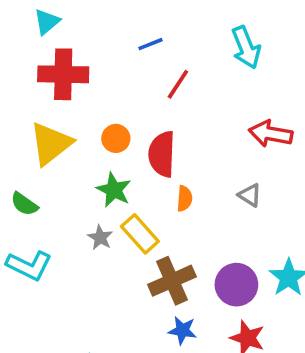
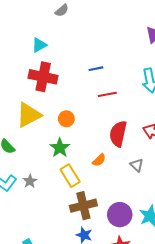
red line: (178, 84) -> (107, 94), turned 36
red semicircle: (162, 154) -> (118, 134), moved
orange semicircle: (184, 199) -> (99, 160), turned 32
gray star: (100, 237) -> (30, 181), moved

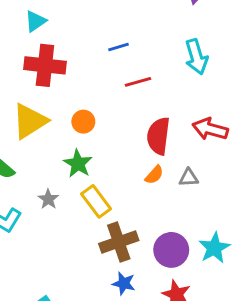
orange semicircle: (99, 160) -> (154, 175), moved
gray triangle: (137, 165) -> (189, 178), turned -40
gray star: (30, 181) -> (48, 199), moved

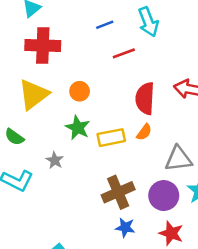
cyan arrow: (196, 57) -> (148, 22), moved
gray triangle: (189, 178) -> (178, 159), moved, size x1.6
yellow rectangle: (96, 201) -> (111, 138), moved, turned -60

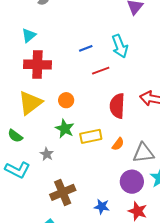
orange semicircle: (144, 132) -> (118, 144), moved
brown cross: (118, 192) -> (63, 192), moved

